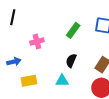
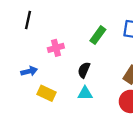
black semicircle: (71, 61) -> (84, 70), moved
yellow rectangle: (29, 81) -> (47, 93), turned 35

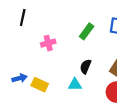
black semicircle: (84, 70) -> (86, 66), moved
blue arrow: (29, 71) -> (20, 78), moved

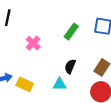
pink cross: (48, 43) -> (33, 43), turned -32

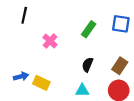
cyan triangle: (60, 84) -> (82, 90), moved

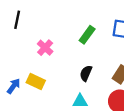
blue arrow: (21, 76) -> (14, 86), turned -40
yellow rectangle: (41, 83) -> (36, 81), moved

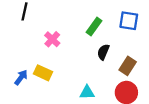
black semicircle: (86, 73) -> (103, 52), moved

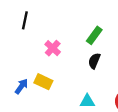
black semicircle: (103, 52) -> (94, 61), moved

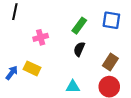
pink cross: (53, 48) -> (41, 37), turned 32

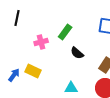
green rectangle: (79, 26) -> (65, 32), moved
black semicircle: (79, 49) -> (77, 53), turned -72

